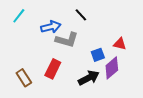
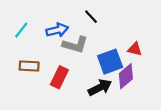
cyan line: (19, 16) -> (21, 30), moved
blue square: (98, 55) -> (110, 62), size x1.6
brown rectangle: (24, 78) -> (29, 66), moved, turned -54

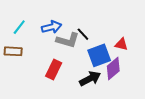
black line: (91, 17) -> (83, 34), moved
brown rectangle: (29, 66) -> (13, 51), moved

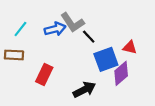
gray L-shape: (68, 40) -> (72, 23), moved, turned 40
red rectangle: (54, 70) -> (44, 74), moved
black arrow: (90, 79) -> (84, 90), moved

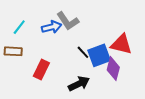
black line: (89, 37) -> (83, 52), moved
red triangle: (130, 47) -> (121, 44), size x1.6
purple diamond: (121, 73) -> (113, 69), turned -35

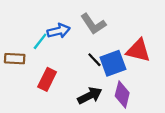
gray L-shape: (68, 21) -> (93, 24), moved
cyan line: (19, 27) -> (40, 41), moved
purple diamond: (113, 69) -> (122, 94), moved

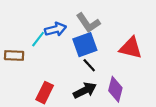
black line: (94, 60) -> (89, 65), moved
blue square: (113, 63) -> (85, 45), moved
red rectangle: (47, 79) -> (45, 93), moved

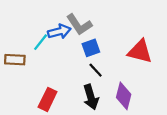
gray L-shape: (88, 23) -> (79, 25), moved
blue square: (85, 45) -> (91, 48), size x0.7
black arrow: (85, 90) -> (91, 97), turned 100

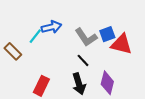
gray L-shape: (79, 25) -> (86, 37), moved
blue square: (91, 48) -> (107, 34), moved
brown rectangle: (15, 60) -> (13, 51), turned 42

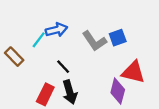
red triangle: (122, 44) -> (133, 72), moved
black line: (83, 60) -> (63, 67), moved
black arrow: (79, 84) -> (70, 92), moved

